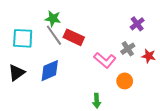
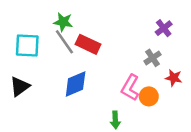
red star: (149, 56) -> (174, 78), moved
pink L-shape: (105, 60) -> (130, 88), moved, turned 80
blue diamond: (50, 71) -> (76, 84), moved

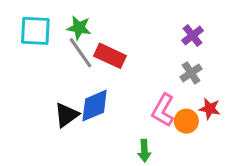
purple cross: (164, 28) -> (193, 36), moved
cyan square: (27, 46) -> (35, 31), moved
red star: (174, 78) -> (210, 109), moved
black triangle: (20, 86) -> (67, 115), moved

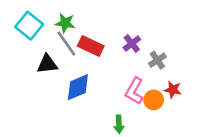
cyan square: (35, 31) -> (29, 26), turned 36
purple cross: (193, 36) -> (132, 44), moved
black triangle: (67, 115) -> (47, 64), moved, turned 30

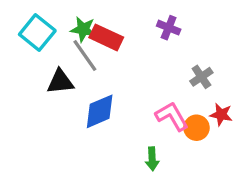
purple cross: (132, 44) -> (169, 28), moved, turned -30
red rectangle: (91, 46) -> (106, 37), moved
pink L-shape: (134, 91) -> (172, 116), turned 120

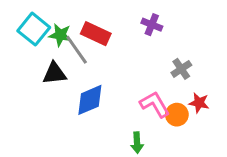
green star: (83, 29) -> (60, 35), moved

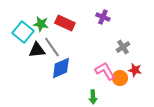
cyan square: (34, 29) -> (23, 32), moved
gray line: (77, 50) -> (52, 47), moved

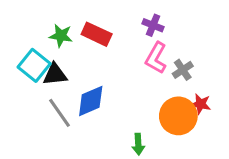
cyan square: (23, 32) -> (34, 65), moved
gray line: (52, 47) -> (59, 113), moved
pink L-shape: (105, 71) -> (156, 58), moved, turned -120
orange circle: (120, 78) -> (178, 116), size x1.6

